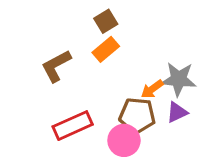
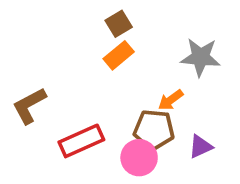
brown L-shape: (56, 66) -> (29, 106), moved
gray star: (179, 79) -> (200, 57), moved
purple triangle: (177, 112) -> (200, 146), moved

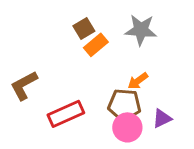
brown square: (119, 24) -> (84, 28), moved
gray star: (200, 57) -> (141, 30), moved
pink circle: (139, 158) -> (127, 127), moved

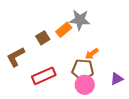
brown square: (84, 28) -> (43, 38), moved
gray star: (141, 30) -> (80, 20), moved
purple triangle: (162, 118) -> (117, 79), moved

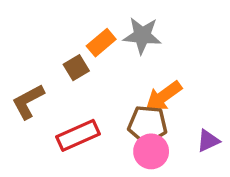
orange rectangle: (64, 30) -> (101, 43), moved
orange arrow: (92, 54) -> (164, 96), size x1.5

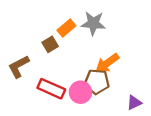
red rectangle: (78, 135) -> (51, 89), turned 48
purple triangle: (208, 141) -> (134, 103), moved
pink circle: (151, 151) -> (80, 92), moved

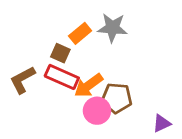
brown square: (50, 44) -> (60, 53), turned -35
orange arrow: (107, 63) -> (89, 85), moved
red rectangle: (51, 89) -> (62, 77), moved

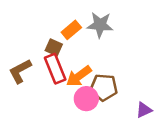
red rectangle: (62, 77) -> (55, 69), turned 44

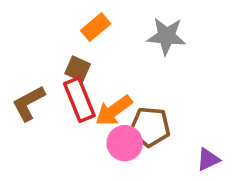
gray star: (100, 25) -> (166, 36), moved
orange rectangle: (71, 30) -> (96, 27), moved

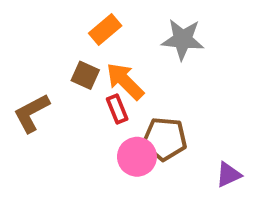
red rectangle: (79, 100) -> (117, 109), moved, size x0.6
orange arrow: (114, 110) -> (125, 81), moved, turned 81

